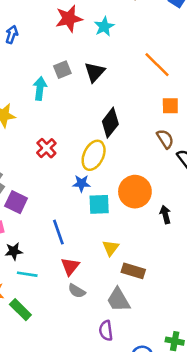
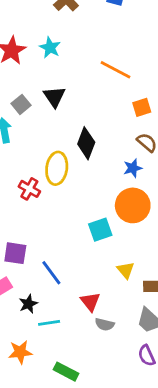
yellow ellipse: (94, 155) -> (57, 168), moved
blue star: (81, 183) -> (133, 168), moved
blue line: (58, 232) -> (51, 273), moved
green rectangle: (20, 310) -> (66, 372), moved

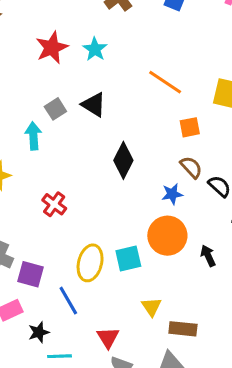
black triangle: (54, 97) -> (94, 105), turned -30
yellow ellipse: (57, 168) -> (90, 263), moved

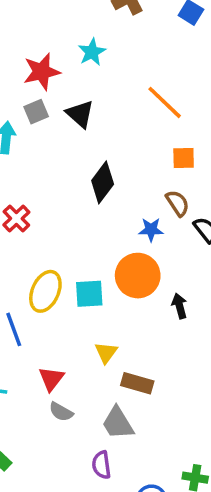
red star: (52, 48) -> (42, 72), moved

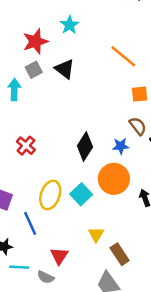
black diamond: (103, 182) -> (85, 146), moved
cyan square: (89, 294) -> (81, 194), turned -35
brown rectangle: (137, 383) -> (120, 254), turned 45
gray semicircle: (61, 412) -> (46, 277), moved

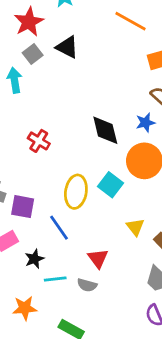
black diamond: (85, 146) -> (105, 130), turned -36

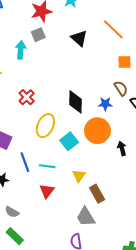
black triangle: (67, 47) -> (79, 38), moved
yellow ellipse: (76, 192) -> (45, 126), moved
cyan line: (55, 279) -> (47, 166), moved
gray semicircle: (87, 285) -> (12, 212), moved

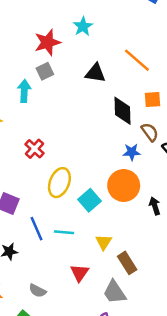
black triangle: (79, 38) -> (95, 73), turned -30
black diamond: (76, 102) -> (122, 111), moved
red triangle: (47, 191) -> (80, 273), moved
gray semicircle: (12, 212) -> (37, 291), moved

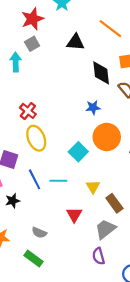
blue star: (132, 152) -> (93, 108), moved
yellow ellipse: (59, 183) -> (36, 138), moved, turned -40
gray trapezoid: (115, 292) -> (105, 229), turned 90

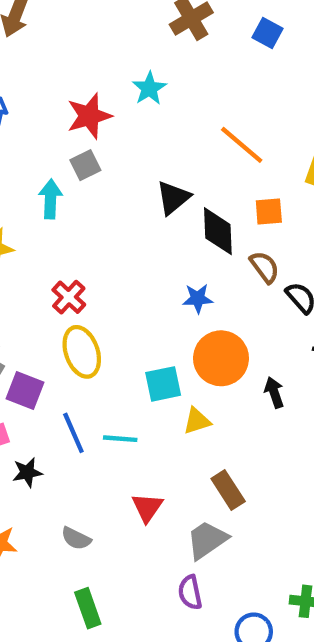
black triangle: (75, 42) -> (173, 198), moved, turned -48
cyan square: (78, 152) -> (163, 384), turned 30
yellow triangle: (93, 187) -> (197, 421), moved, turned 40
green rectangle: (33, 258) -> (88, 608), moved, turned 30

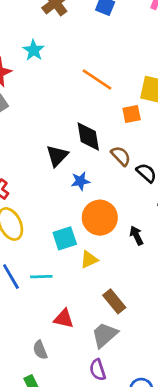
black triangle: (173, 198) -> (57, 156), moved
orange square: (269, 211) -> (132, 114), moved
red triangle: (147, 507) -> (64, 319), turned -45
gray semicircle: (76, 538) -> (40, 350), moved, turned 48

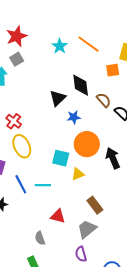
cyan star: (34, 50) -> (60, 46), moved
black arrow: (136, 236) -> (113, 158), size x1.5
cyan square: (65, 238) -> (61, 158), turned 30

